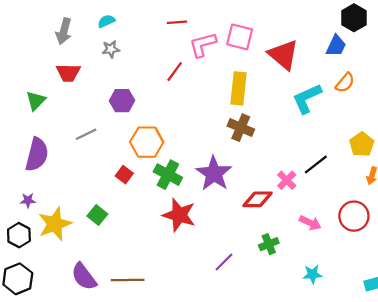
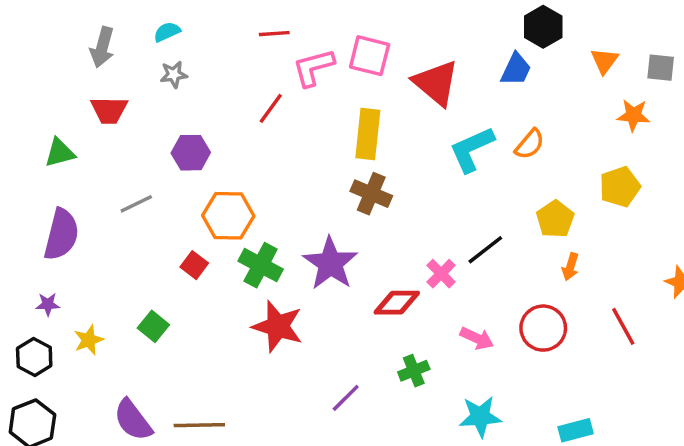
orange semicircle: (345, 83) -> (530, 144), moved
green triangle: (36, 101) -> (60, 153), turned 30
yellow star: (55, 224) -> (89, 340), size x0.6
cyan star: (312, 274) -> (480, 417), size x1.4

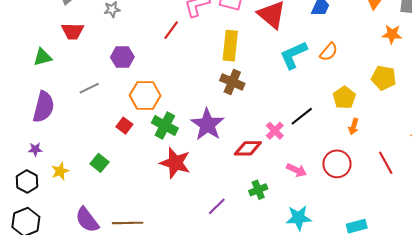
yellow pentagon: (620, 187) -> (384, 78), turned 30

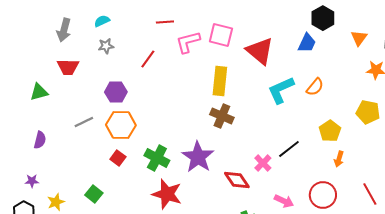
red line: (171, 30) -> (148, 59), moved
orange hexagon: (145, 95) -> (121, 125), moved
purple semicircle: (44, 107) -> (40, 140), size x0.6
red diamond: (248, 148) -> (237, 180), turned 56

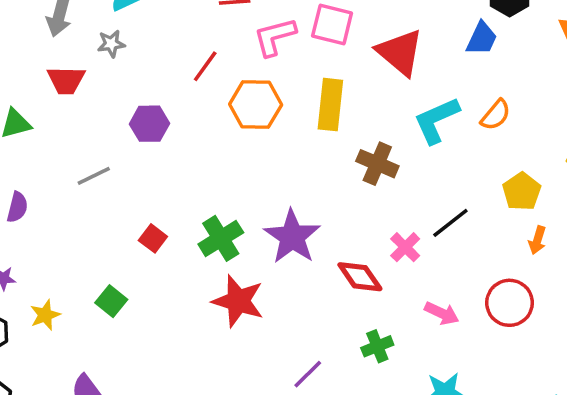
gray star: (106, 46) -> (111, 44), moved
brown cross: (222, 116) -> (377, 164), moved
orange hexagon: (121, 125) -> (256, 105), moved
green cross: (157, 158) -> (221, 238), turned 30

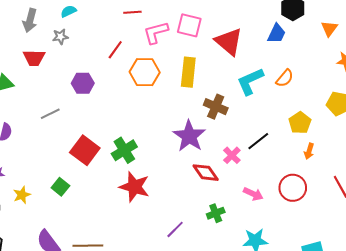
purple star: (292, 237) -> (189, 136), moved
red square: (153, 238) -> (85, 150), size x1.8

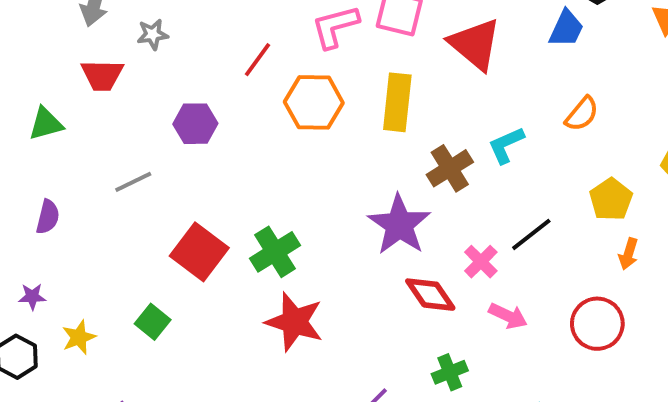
cyan L-shape: (250, 81) -> (506, 145), moved, size x0.7
brown cross: (216, 107) -> (450, 168), turned 35
pink arrow: (253, 194) -> (508, 316), moved

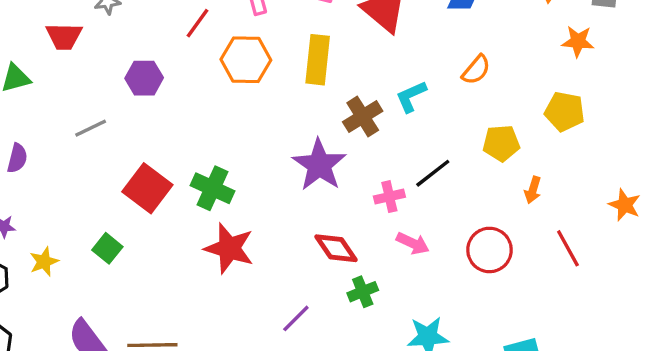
yellow pentagon: (611, 199) -> (501, 143), turned 30
green cross: (275, 252) -> (212, 188), turned -33
orange arrow: (628, 254) -> (533, 190), moved
pink cross: (481, 262) -> (389, 197), turned 32
red diamond: (430, 295) -> (336, 248), moved

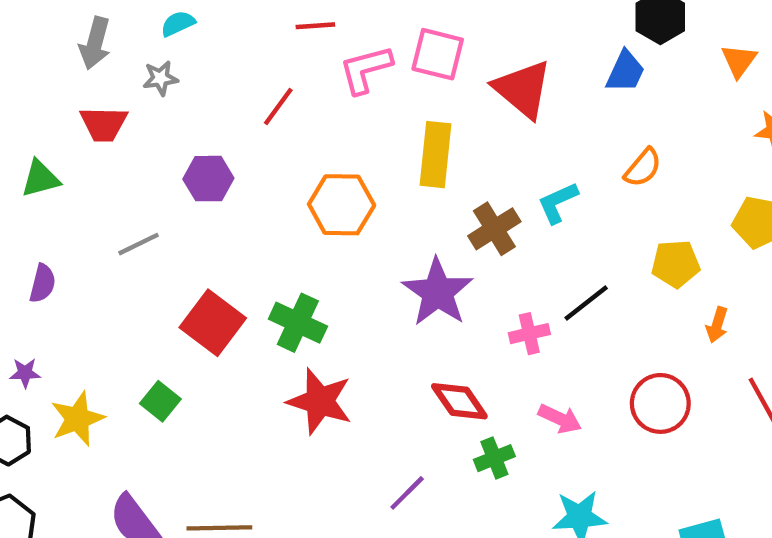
orange hexagon: (246, 60) -> (342, 205), moved
pink arrow: (413, 243) -> (560, 419), moved
yellow star: (44, 262) -> (77, 419), size x1.4

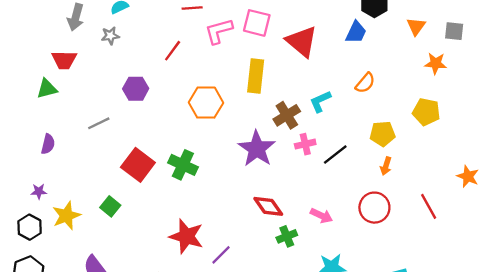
red trapezoid: (104, 124) -> (64, 60), moved
orange arrow: (717, 325) -> (386, 166), moved
pink cross: (529, 334) -> (305, 144), moved
red star: (320, 401) -> (186, 236), moved
purple line: (407, 493) -> (221, 255), moved

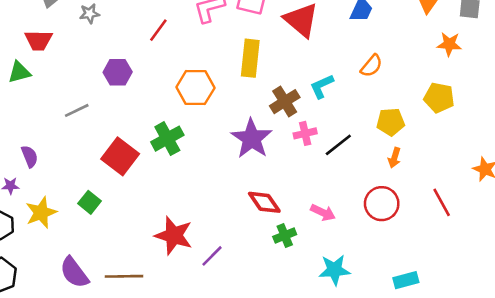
purple semicircle: (48, 144) -> (30, 156), moved, turned -36
green cross: (183, 165) -> (167, 139), moved, turned 36

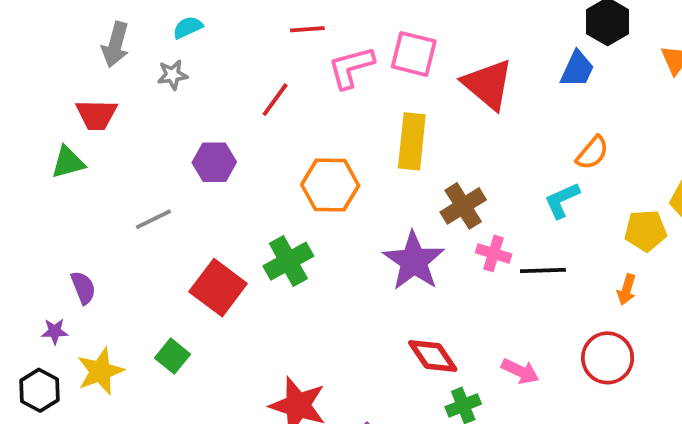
cyan L-shape: (322, 86) -> (562, 200), moved
yellow pentagon: (391, 122) -> (646, 231), moved
pink cross: (305, 133) -> (494, 253), turned 30
black line: (338, 145) -> (543, 271), turned 36

